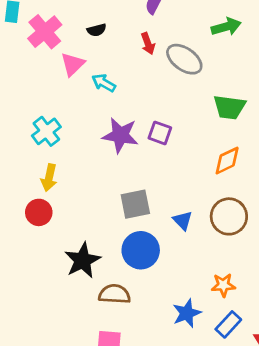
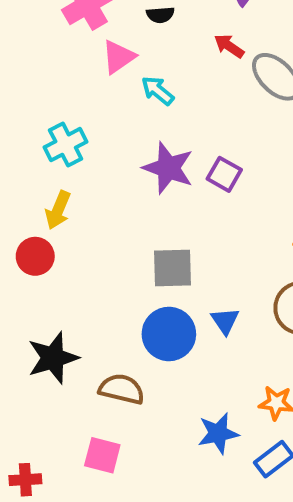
red arrow: (148, 43) -> (229, 46), turned 135
blue triangle: (183, 220) -> (225, 321), moved
black star: (83, 260) -> (53, 358), moved

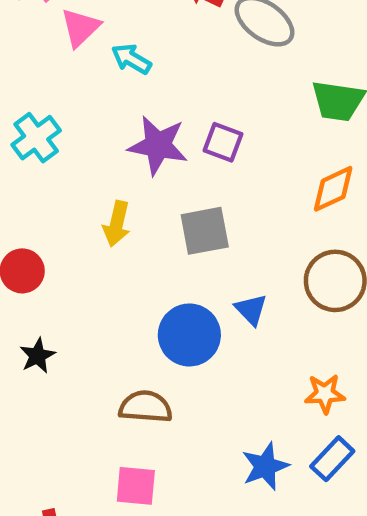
yellow arrow: (58, 210) -> (117, 224), moved
gray square: (173, 268) -> (205, 231), moved
black star: (53, 358) -> (37, 356), moved, size x0.6
blue star: (218, 433) -> (265, 466), moved

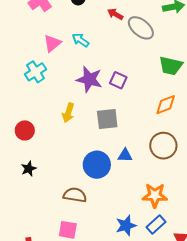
pink triangle: (80, 28) -> (52, 43), moved
blue triangle: (251, 310) -> (125, 155), turned -49
orange star: (325, 394) -> (155, 195), size x1.4

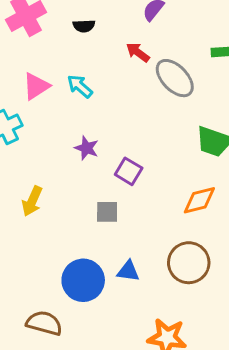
purple star: (89, 79) -> (87, 148), size x0.6
purple square: (118, 80) -> (129, 171), moved
yellow arrow: (68, 113) -> (32, 201), moved
gray square: (107, 119) -> (107, 212), size x0.7

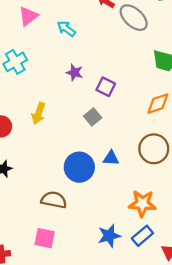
pink triangle: (36, 86) -> (28, 16), moved
gray square: (107, 212) -> (93, 117), turned -35

